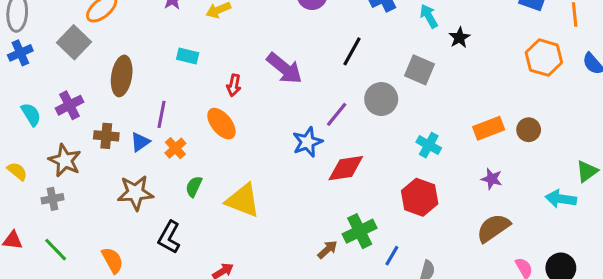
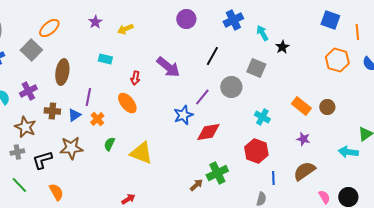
orange rectangle: (489, 128) -> (301, 106), turned 60
black L-shape: (169, 237) -> (42, 160), moved, turned 45
blue line: (392, 256) -> (273, 178), moved, turned -32

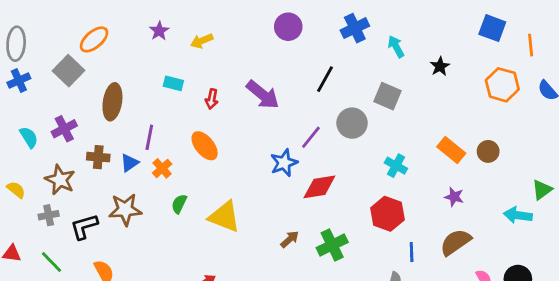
black star: (282, 47) -> (440, 66), moved
red arrow: (135, 78) -> (212, 99), moved
brown arrow: (196, 185) -> (290, 239), moved

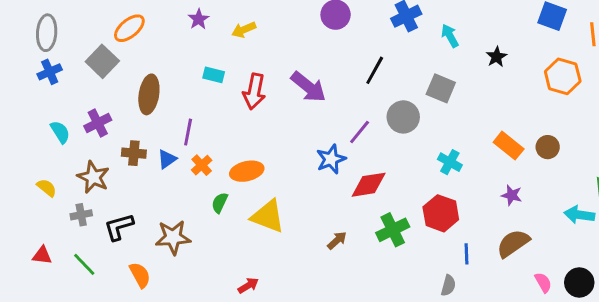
red arrow: (212, 99) -> (254, 91), size x1.6
orange ellipse: (205, 146) -> (247, 171), moved, turned -64
brown star: (125, 210) -> (173, 237), moved
green cross: (332, 245) -> (393, 230), moved

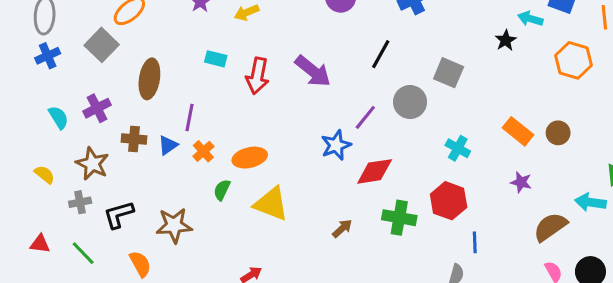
cyan arrow: (450, 36) -> (530, 19), moved, turned -45
green cross: (393, 230) -> (399, 218), turned 36
brown semicircle: (513, 243) -> (550, 227), moved

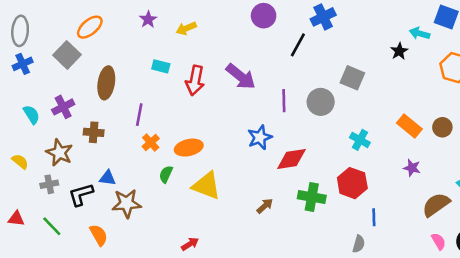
black line: (381, 54) -> (298, 45), moved
purple line: (365, 117) -> (284, 101), moved, turned -40
blue triangle: (168, 145) -> (108, 178), moved, turned 42

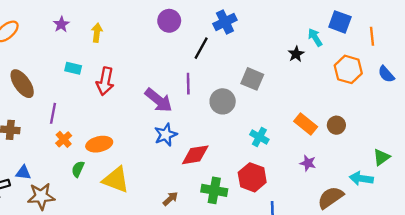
yellow arrow: (186, 28) -> (97, 33), turned 120
cyan arrow: (420, 33) -> (315, 37), turned 42
purple arrow: (241, 77) -> (159, 100), moved
brown ellipse: (106, 83) -> (22, 84), turned -44
purple line: (284, 101) -> (188, 84), moved

